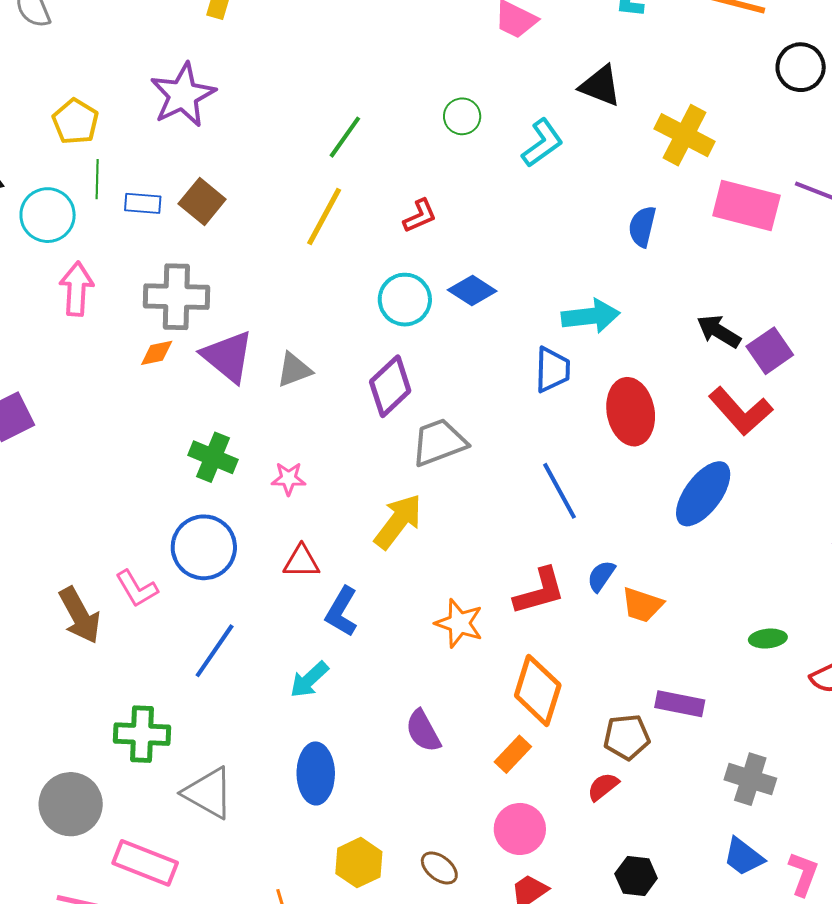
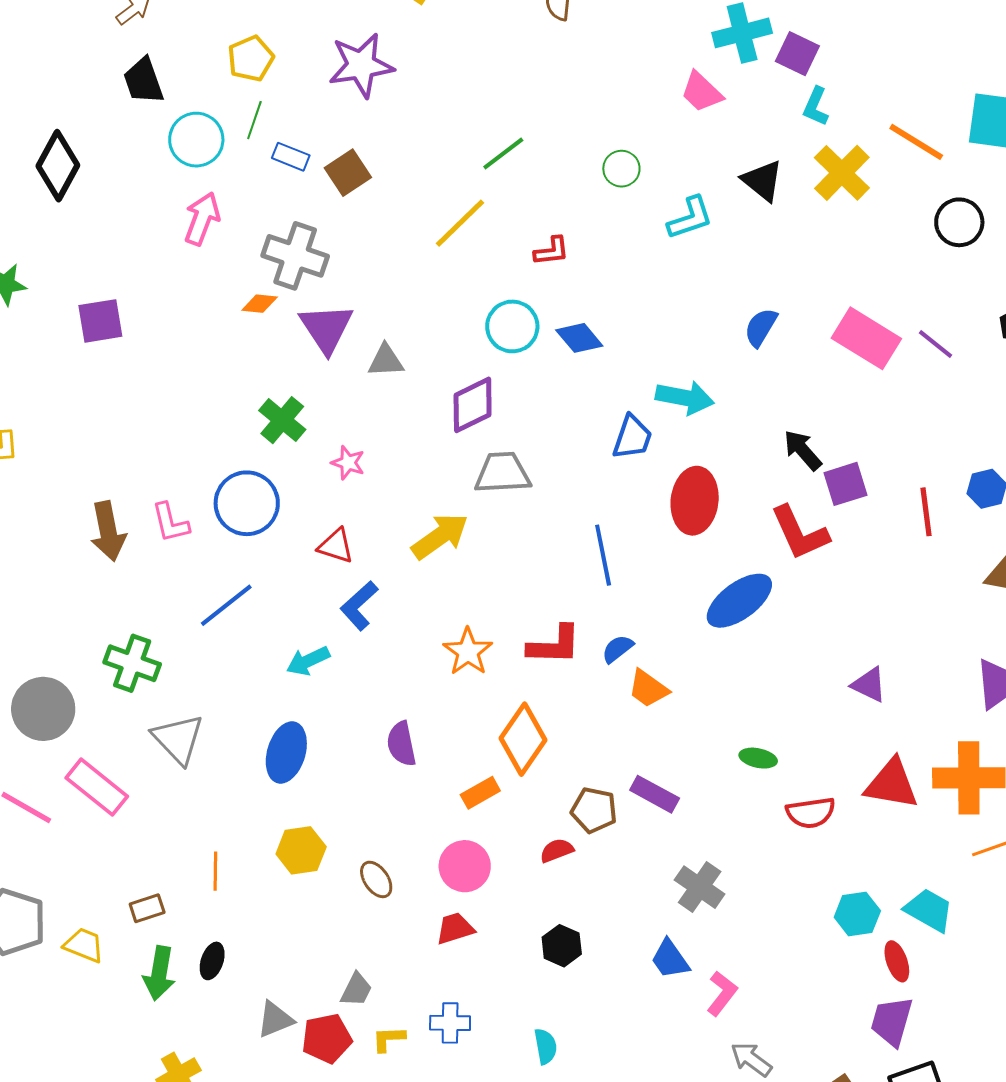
yellow cross: (685, 135) -> (842, 173), moved

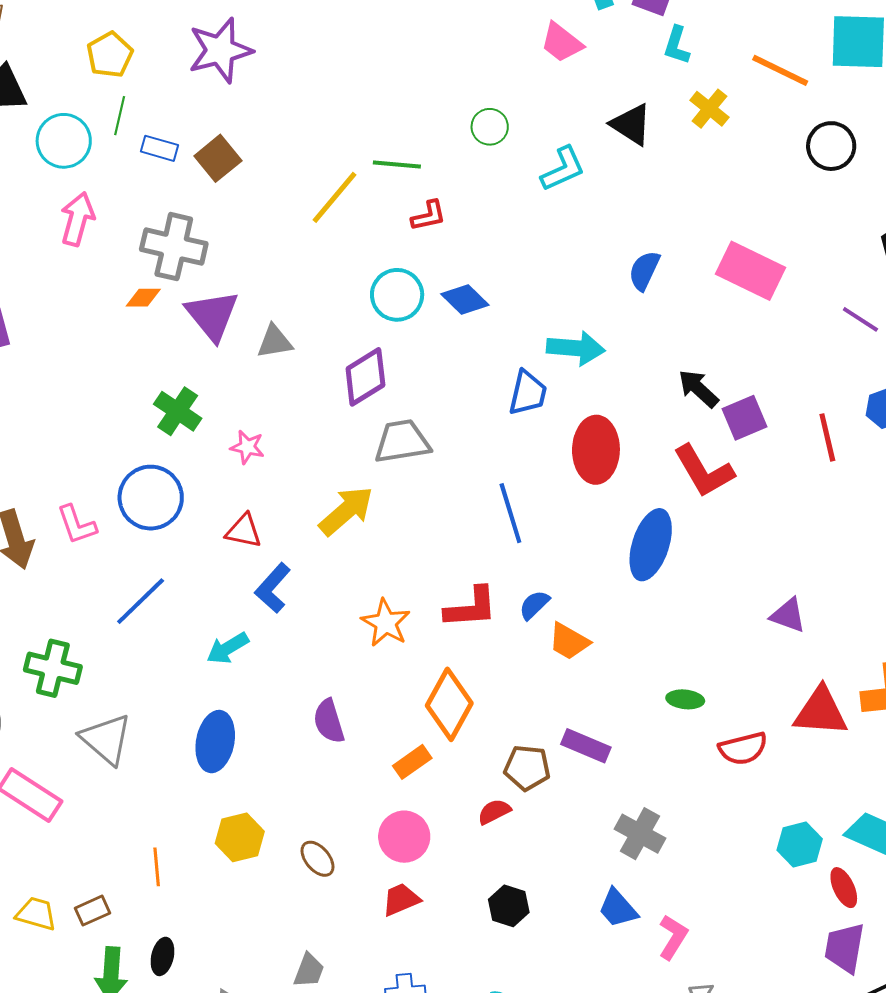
green line: (503, 153) -> (397, 165), moved, turned 48
yellow cross: (842, 173) -> (709, 109), size x0.7
purple line: (935, 344) -> (860, 319), moved
blue ellipse: (739, 601) -> (651, 545), turned -30
yellow trapezoid: (84, 945) -> (36, 914), moved

